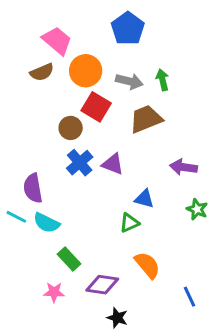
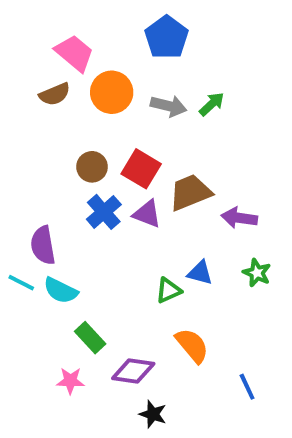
green arrow: (162, 80) -> (212, 104), turned 60
red square: (96, 107) -> (141, 169), moved
brown trapezoid: (146, 119) -> (190, 192), moved
blue triangle: (144, 199) -> (200, 273), moved

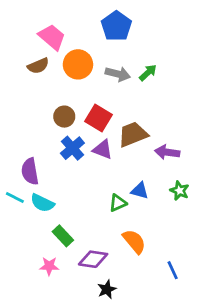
black star: (153, 414) -> (107, 289), turned 30

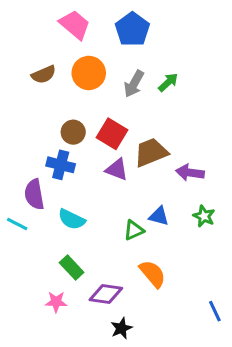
pink trapezoid: (52, 37) -> (75, 25), moved
gray arrow: (118, 74) -> (134, 84), turned 105
blue cross: (72, 148) -> (61, 165), moved, turned -35
cyan semicircle: (42, 203) -> (72, 219), moved
blue line: (173, 270) -> (215, 311), moved

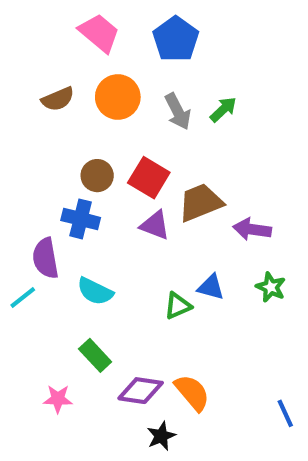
gray arrow: (134, 84) -> (178, 111), turned -56
cyan line: (17, 224) -> (23, 298), turned -65
orange semicircle: (153, 274) -> (192, 393), moved
pink star: (56, 302) -> (58, 399), moved

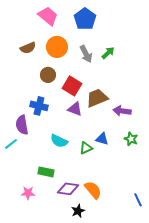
brown circle: (97, 176) -> (48, 75), moved
cyan semicircle: (95, 291) -> (59, 141), moved
green rectangle: (95, 355) -> (46, 172), turned -35

